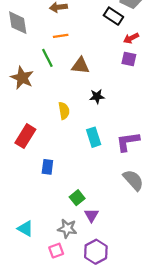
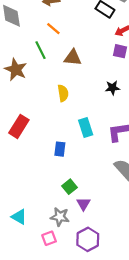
orange line: (61, 36) -> (53, 29), turned 48
black star: (97, 96) -> (112, 88), moved
yellow semicircle: (64, 111) -> (63, 93), moved
blue rectangle: (47, 167) -> (60, 149), moved

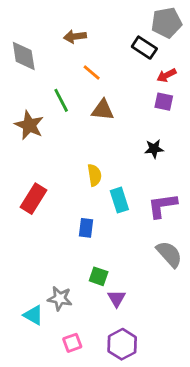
orange line: (53, 29) -> (92, 73), moved
yellow semicircle: (63, 93) -> (94, 175), moved
green square: (69, 187) -> (99, 276), turned -32
gray star: (60, 217) -> (60, 298), moved

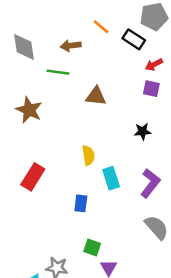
brown arrow: (75, 36) -> (71, 46), moved
orange line: (92, 73) -> (101, 27), moved
green line: (61, 100) -> (58, 72), moved, turned -55
purple L-shape: (162, 206) -> (150, 183), turned 136

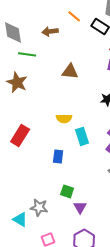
green line: (58, 72) -> (27, 54), moved
yellow semicircle: (88, 155) -> (64, 118), turned 98

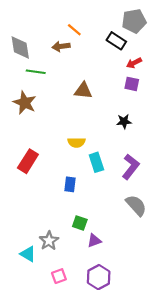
orange line: (74, 16) -> (74, 30), moved
gray star: (39, 207) -> (49, 241), turned 30
purple triangle: (80, 207) -> (94, 241), turned 40

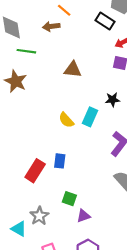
yellow semicircle: (77, 142) -> (66, 120), turned 49
red rectangle: (28, 161) -> (35, 171), moved
cyan rectangle: (96, 162) -> (90, 117), moved, turned 42

